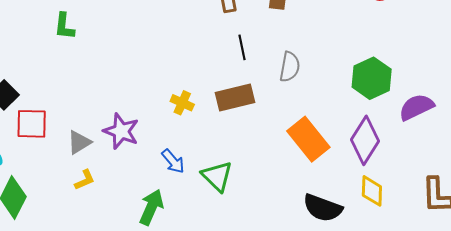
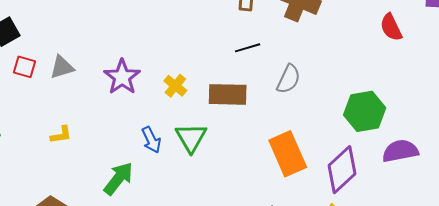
black line: (242, 47) -> (248, 48), turned 70
red square: (32, 124) -> (25, 67), size x0.7
purple star: (121, 131) -> (122, 77), moved
gray triangle: (79, 142) -> (62, 67), moved
green triangle: (217, 176) -> (191, 138), moved

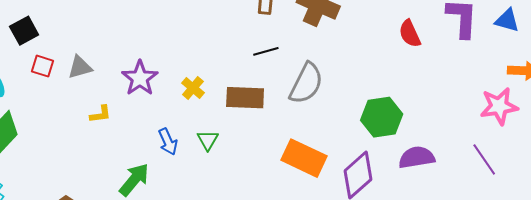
gray semicircle: (289, 79) -> (306, 83), size x1.4
yellow L-shape: (61, 135) -> (100, 114), moved
green triangle: (191, 138) -> (208, 140), size x0.7
orange rectangle: (288, 154) -> (304, 158), turned -42

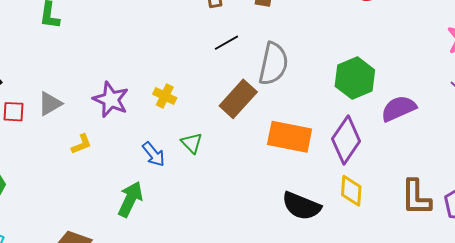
brown rectangle: (245, 98) -> (238, 99), moved, turned -36

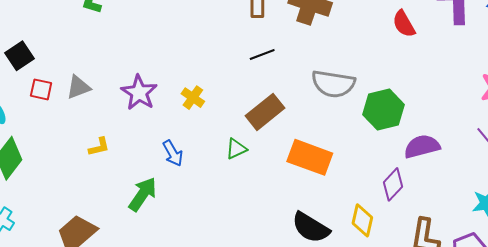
gray semicircle: (273, 64) -> (333, 84), moved, turned 78
purple diamond: (346, 140) -> (393, 184), moved, size x0.7
green triangle: (192, 143) -> (236, 149), moved, turned 40
yellow L-shape: (81, 144) -> (99, 147), moved

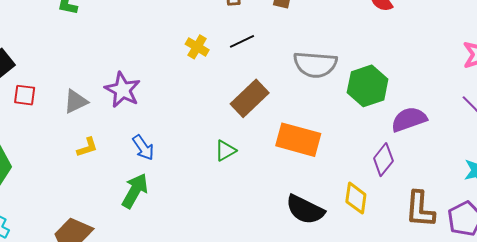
gray triangle: (78, 87) -> (76, 101), moved
yellow cross: (193, 98) -> (197, 47), moved
green triangle: (236, 149) -> (225, 151), moved
blue arrow: (173, 153) -> (143, 148), moved

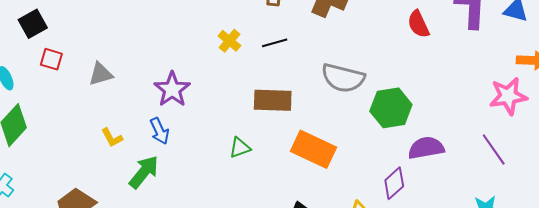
purple star: (123, 90) -> (172, 89), moved
brown rectangle: (250, 98) -> (273, 100), turned 36
yellow L-shape: (87, 147) -> (112, 138), moved, turned 70

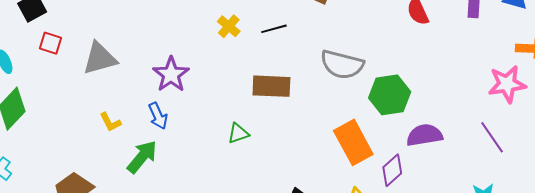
gray triangle: (101, 74) -> (100, 58), size x1.4
orange rectangle: (314, 149) -> (353, 142), moved, turned 36

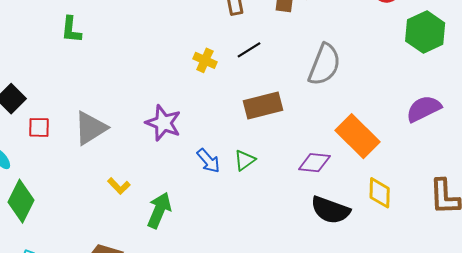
gray semicircle: (342, 65) -> (324, 65), turned -66
green hexagon: (390, 95) -> (425, 32), moved
blue arrow: (158, 116) -> (208, 161), moved
purple diamond: (392, 170) -> (314, 163), moved, turned 64

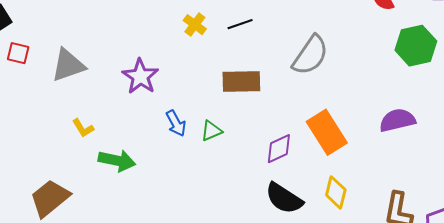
purple diamond: (314, 163) -> (279, 149), turned -44
green arrow: (159, 210) -> (117, 161), turned 66

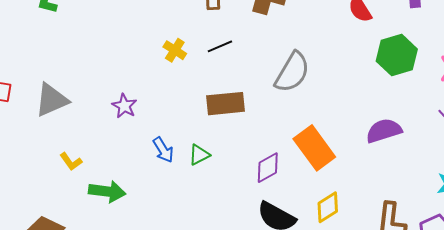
purple star: (140, 76) -> (124, 106), size x0.7
yellow diamond: (336, 192) -> (328, 207), turned 48

